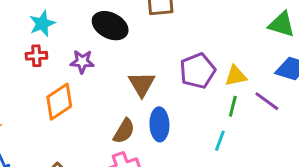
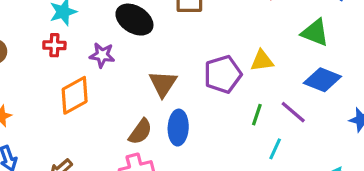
yellow triangle: (236, 76) -> (262, 61), moved
cyan line: (220, 141) -> (275, 149), moved

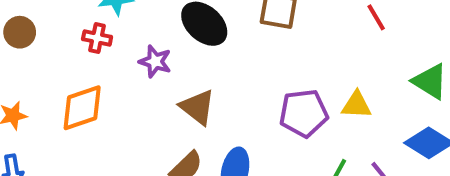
brown triangle: (163, 84) -> (198, 107), moved, turned -36
orange diamond: (75, 95) -> (82, 108), moved

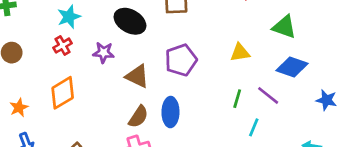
red cross: (97, 38) -> (63, 46), turned -30
purple pentagon: (304, 113) -> (181, 60), moved

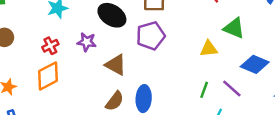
green triangle: (284, 27) -> (234, 28), moved
red cross: (63, 46) -> (50, 46), moved
purple pentagon: (181, 60) -> (151, 36), moved

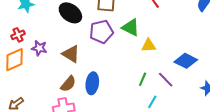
green triangle: (234, 28) -> (131, 27), moved
purple star: (87, 42) -> (39, 48), moved

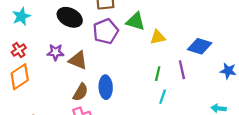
purple star: (39, 48) -> (55, 52), moved
purple line: (166, 80) -> (182, 70), turned 42
cyan line: (152, 102) -> (163, 97), moved

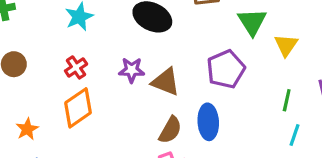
green triangle: (136, 21) -> (252, 22), turned 42
purple pentagon: (106, 31) -> (226, 69), moved
yellow triangle: (158, 37) -> (286, 45), turned -42

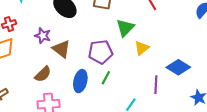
green line: (287, 100) -> (106, 78), moved
brown semicircle: (170, 130) -> (43, 74), moved

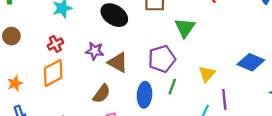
yellow triangle: (142, 48) -> (207, 74), moved
purple line: (156, 85) -> (224, 99), moved

